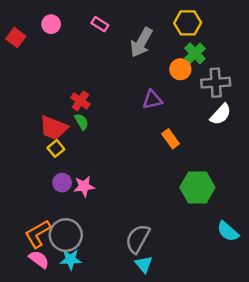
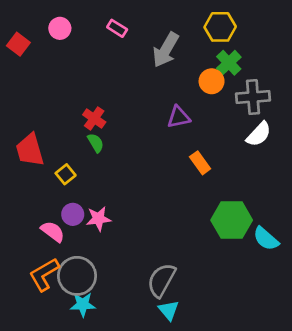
red trapezoid: (54, 128) -> (30, 150), moved, turned 52
cyan semicircle: (228, 231) -> (266, 239), moved
pink semicircle: (39, 259) -> (53, 232), moved

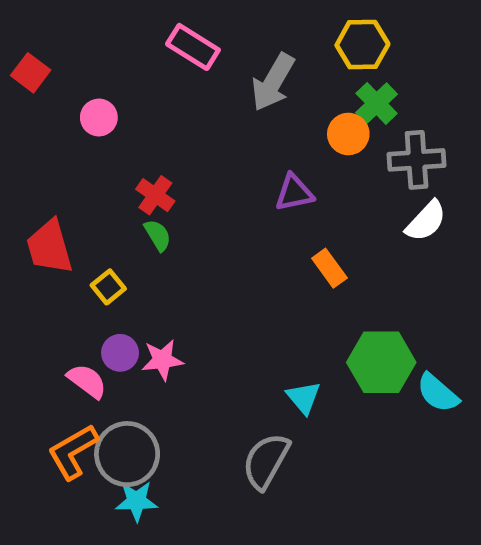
pink circle: (60, 28) -> (99, 118), moved
pink rectangle: (117, 28) -> (193, 47), size x1.5
cyan triangle: (169, 310) -> (304, 398), moved

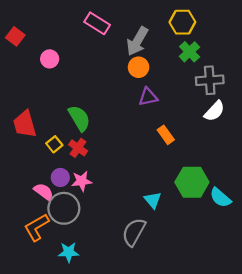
orange circle: (348, 134) -> (139, 67), moved
red cross: (155, 195) -> (78, 148), moved
green semicircle: (158, 235) -> (79, 118), size x1.6
gray circle: (127, 454) -> (64, 208), moved

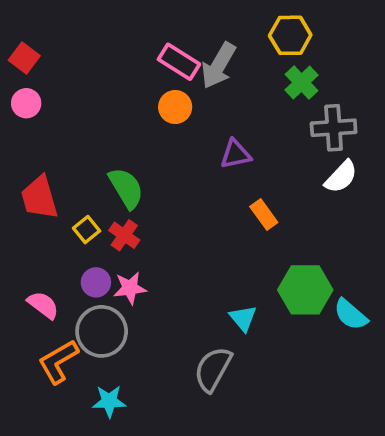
pink rectangle: (97, 23) -> (179, 62), moved
pink circle: (50, 59) -> (26, 103), moved
orange circle: (139, 67) -> (175, 107), moved
pink semicircle: (44, 192) -> (43, 305), moved

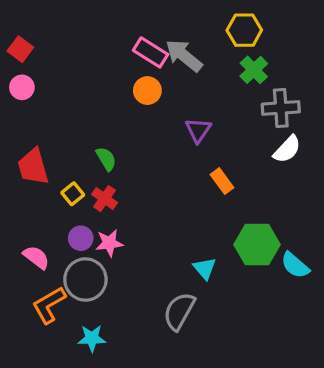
gray arrow: (219, 65) -> (184, 56), turned 99
purple triangle: (236, 154) -> (198, 130), turned -44
green semicircle: (126, 188) -> (106, 159), size x0.7

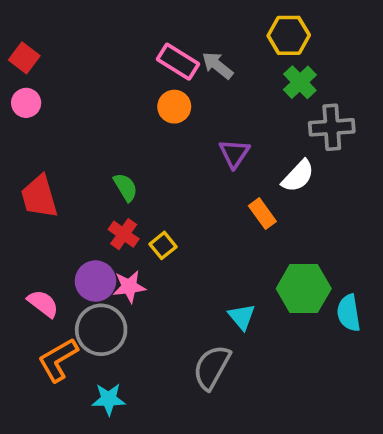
gray arrow: (184, 56) -> (217, 65), size x0.7
white semicircle: (287, 149) -> (298, 176), moved
yellow square: (73, 194) -> (163, 245), moved
purple circle: (81, 238) -> (95, 281), size x1.4
cyan semicircle: (295, 265) -> (349, 313), turned 40

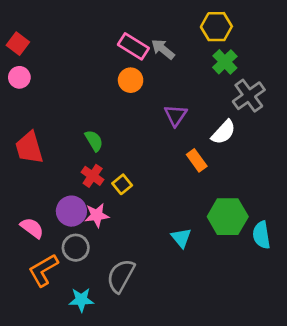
gray cross: (332, 127) -> (249, 96), turned -32
gray circle: (101, 330) -> (76, 248), size x0.7
gray semicircle: (212, 367) -> (121, 276), moved

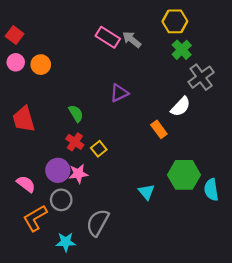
orange circle: (131, 80) -> (41, 65), moved
purple triangle: (176, 115) -> (119, 93), moved, turned 30

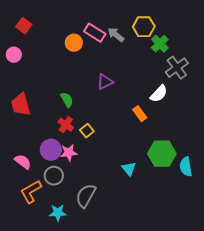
yellow hexagon: (175, 21) -> (144, 27), moved
red square: (15, 35) -> (24, 26), moved
orange circle: (41, 65) -> (74, 43), moved

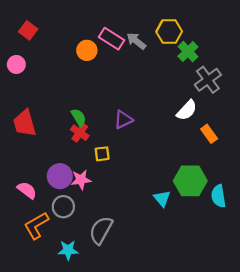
purple triangle: (105, 82) -> (123, 120), moved
orange rectangle: (140, 114) -> (209, 134), moved
red cross: (66, 125) -> (80, 133), moved
yellow square: (87, 131) -> (102, 154), turned 32
cyan triangle: (129, 169) -> (162, 198), moved

